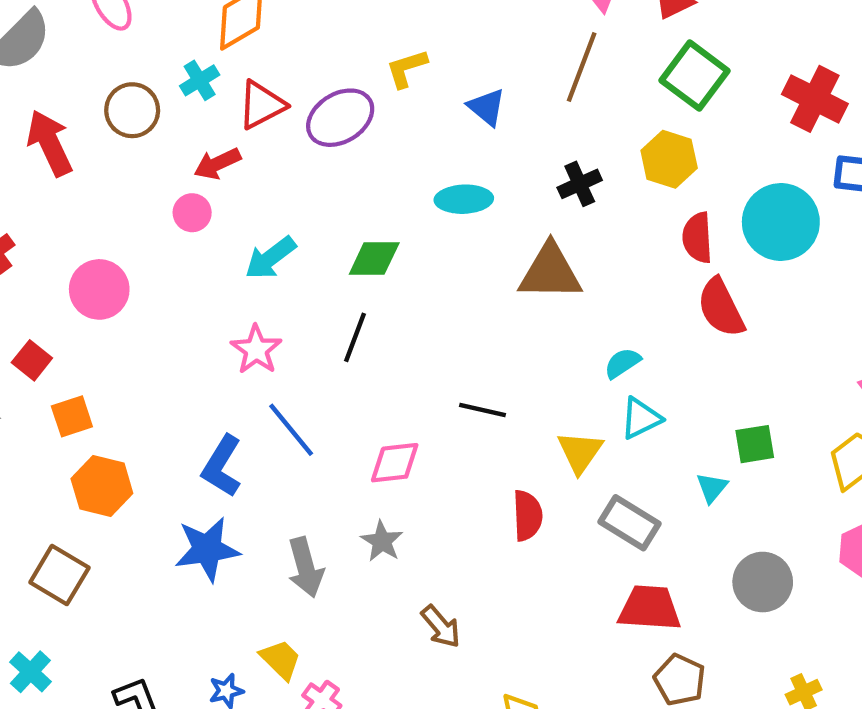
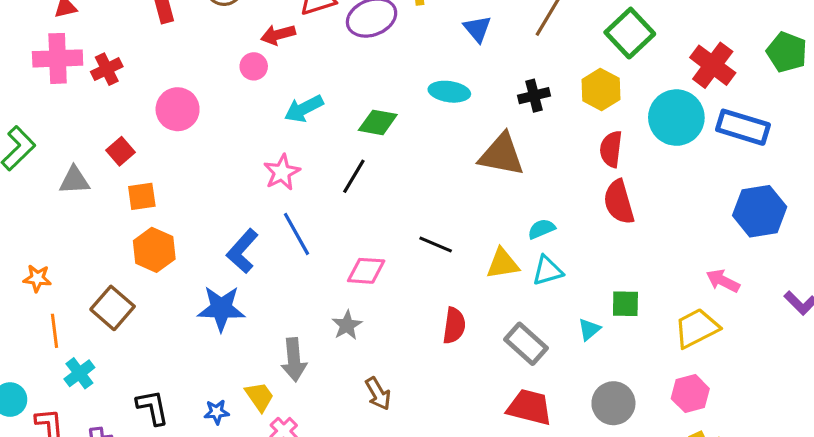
cyan circle: (781, 222) -> (676, 118), moved
yellow triangle: (580, 452) -> (503, 264), moved, turned 36
gray arrow: (306, 567) -> (294, 360), moved

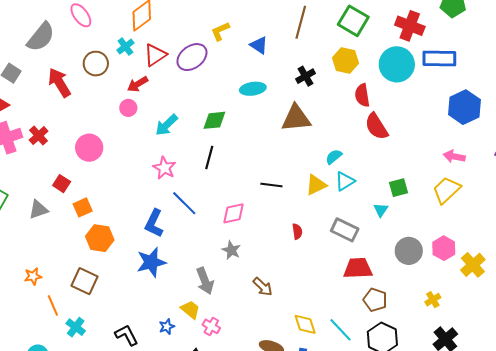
red semicircle: (454, 326) -> (297, 231), size x0.7
pink hexagon: (690, 394) -> (444, 248), moved

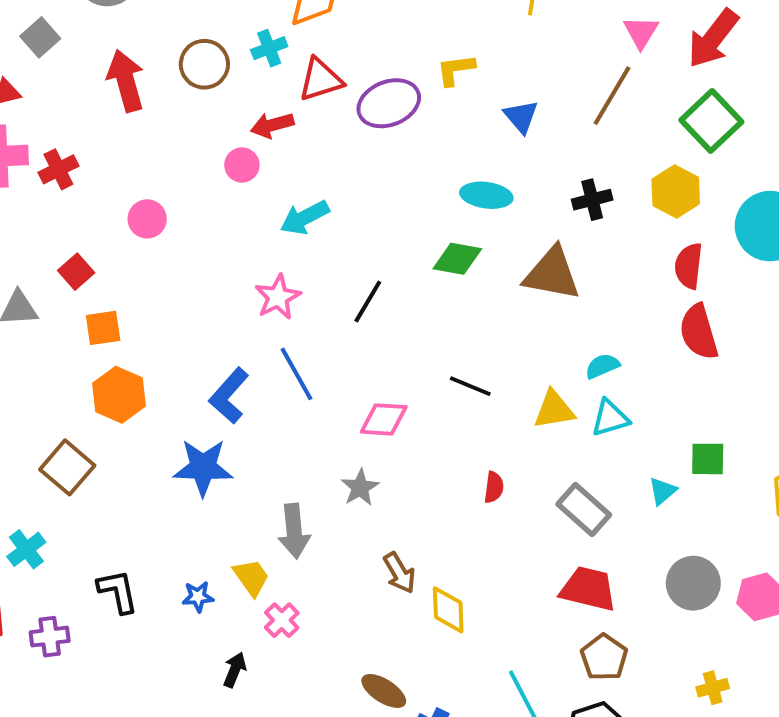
green diamond: (214, 120) -> (457, 259), moved
pink circle: (89, 148) -> (147, 219), size x0.7
yellow diamond: (305, 324) -> (448, 610), moved

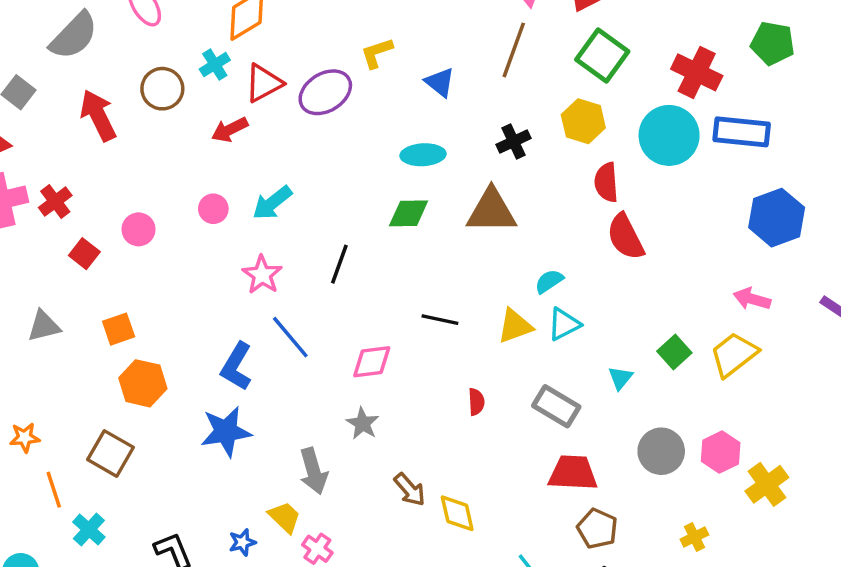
pink circle: (242, 165) -> (213, 209), moved
red square: (76, 272) -> (84, 254), moved
green square: (708, 459) -> (674, 352), moved, turned -32

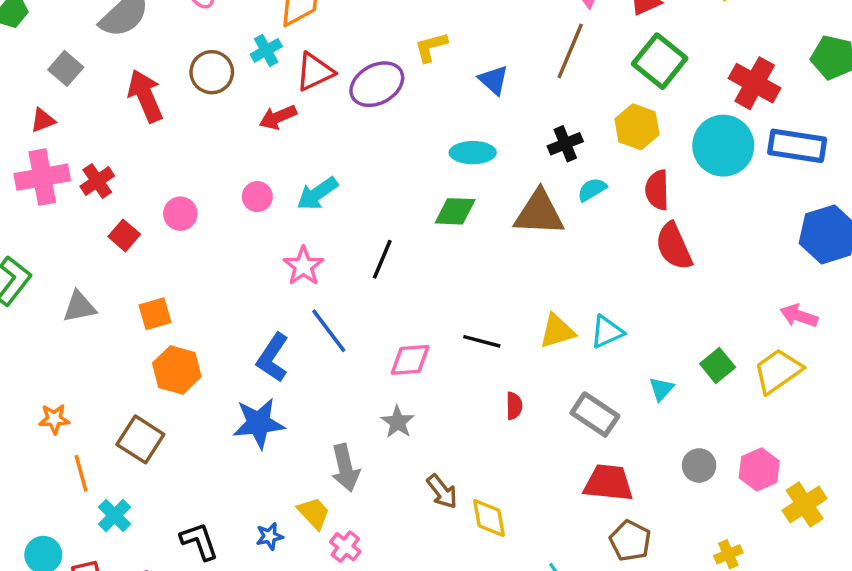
cyan semicircle: (549, 281) -> (592, 190), moved
black line: (440, 320) -> (482, 341), moved
gray circle: (661, 451) -> (699, 465), size x0.7

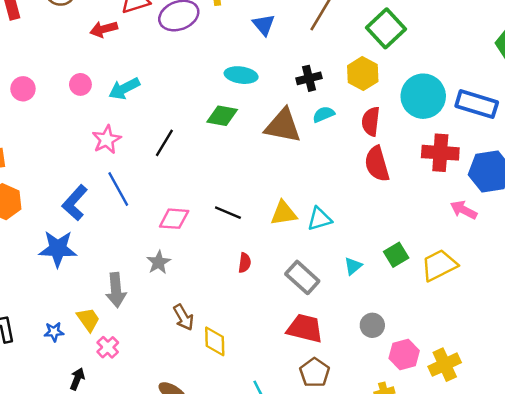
red cross: (755, 83) -> (440, 153), moved, turned -33
pink arrow: (799, 316) -> (464, 210), moved
pink hexagon: (759, 469) -> (404, 355), moved

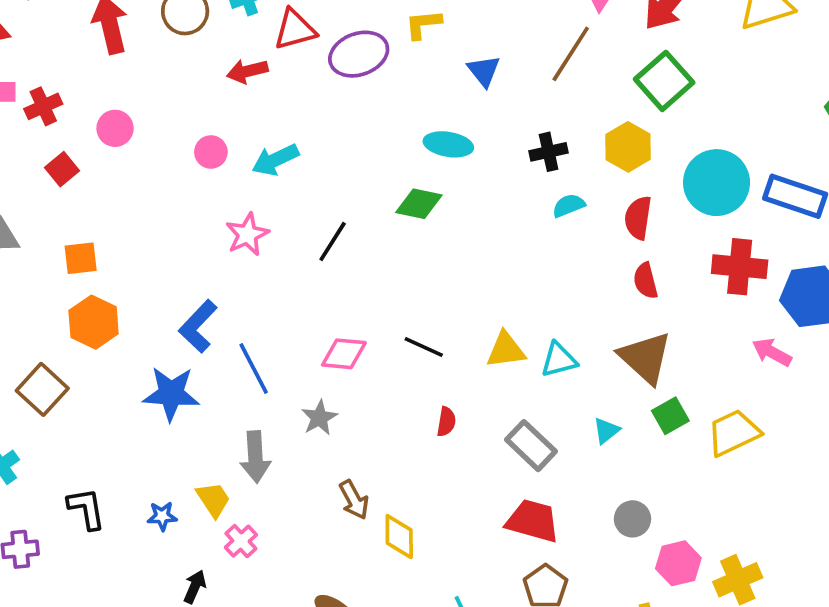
pink circle: (23, 89) -> (115, 128), moved
brown triangle: (283, 126) -> (645, 358), moved, turned 30
red semicircle: (377, 164) -> (646, 281), size x0.7
blue line: (118, 189) -> (254, 368), moved

